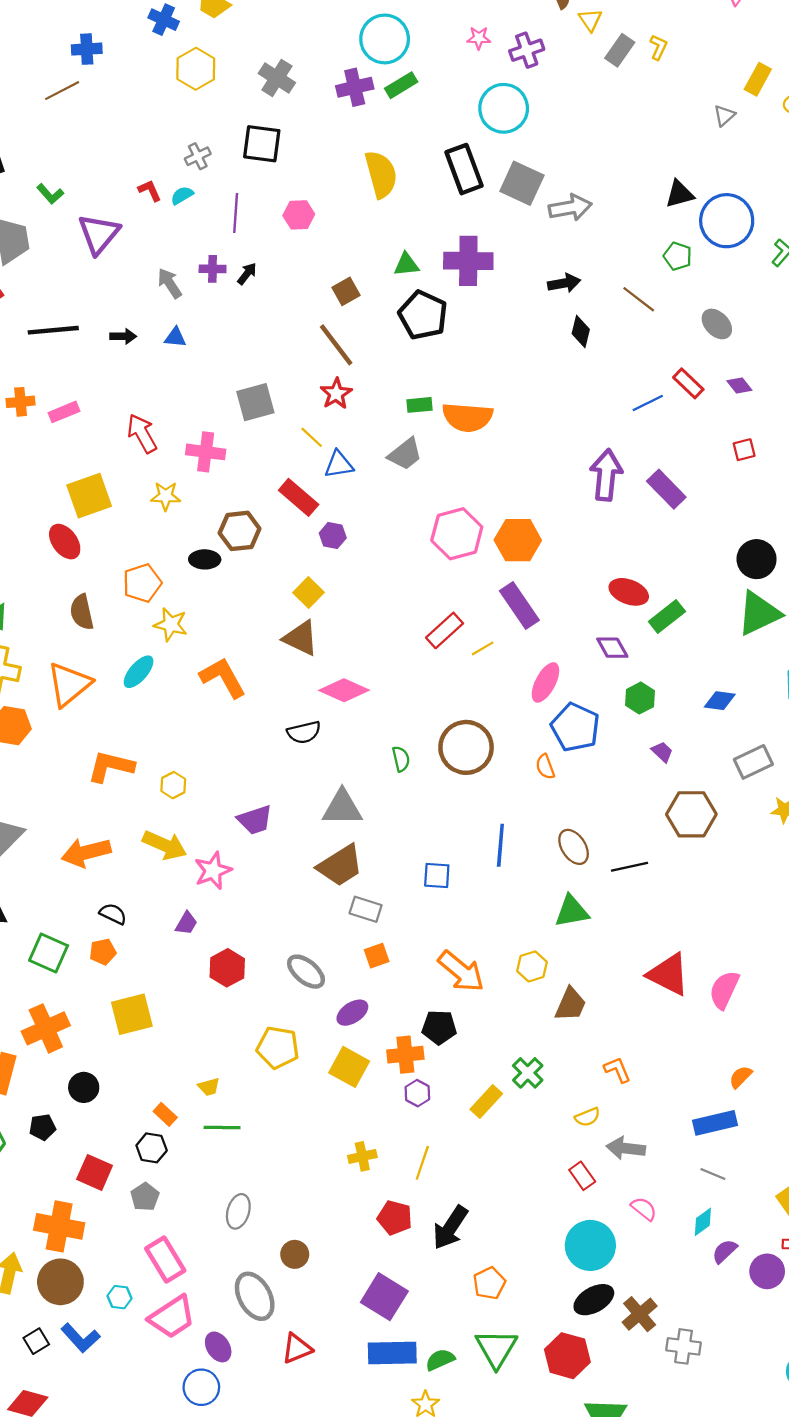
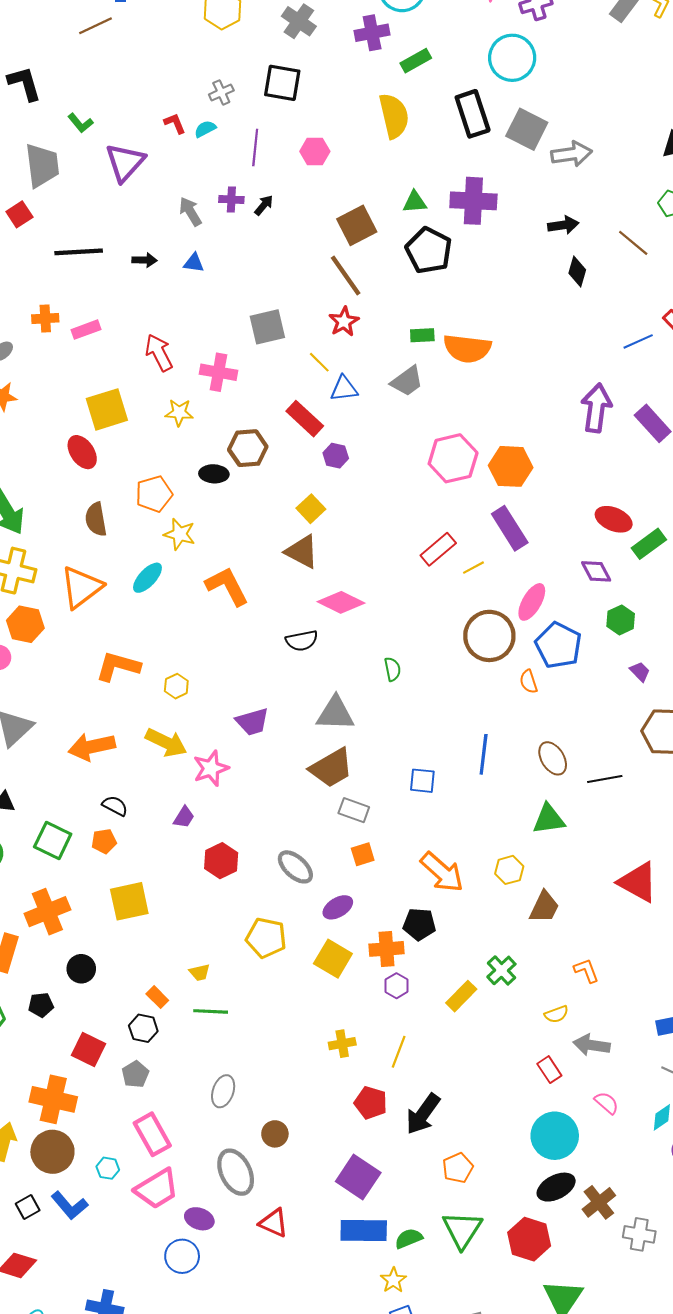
green rectangle: (401, 85) -> (416, 61), moved
brown square: (346, 291) -> (357, 225), size x1.5
brown circle: (466, 747) -> (489, 636), moved
purple ellipse: (218, 1347) -> (199, 1219), turned -40
red triangle: (297, 1349) -> (274, 1223), turned 44

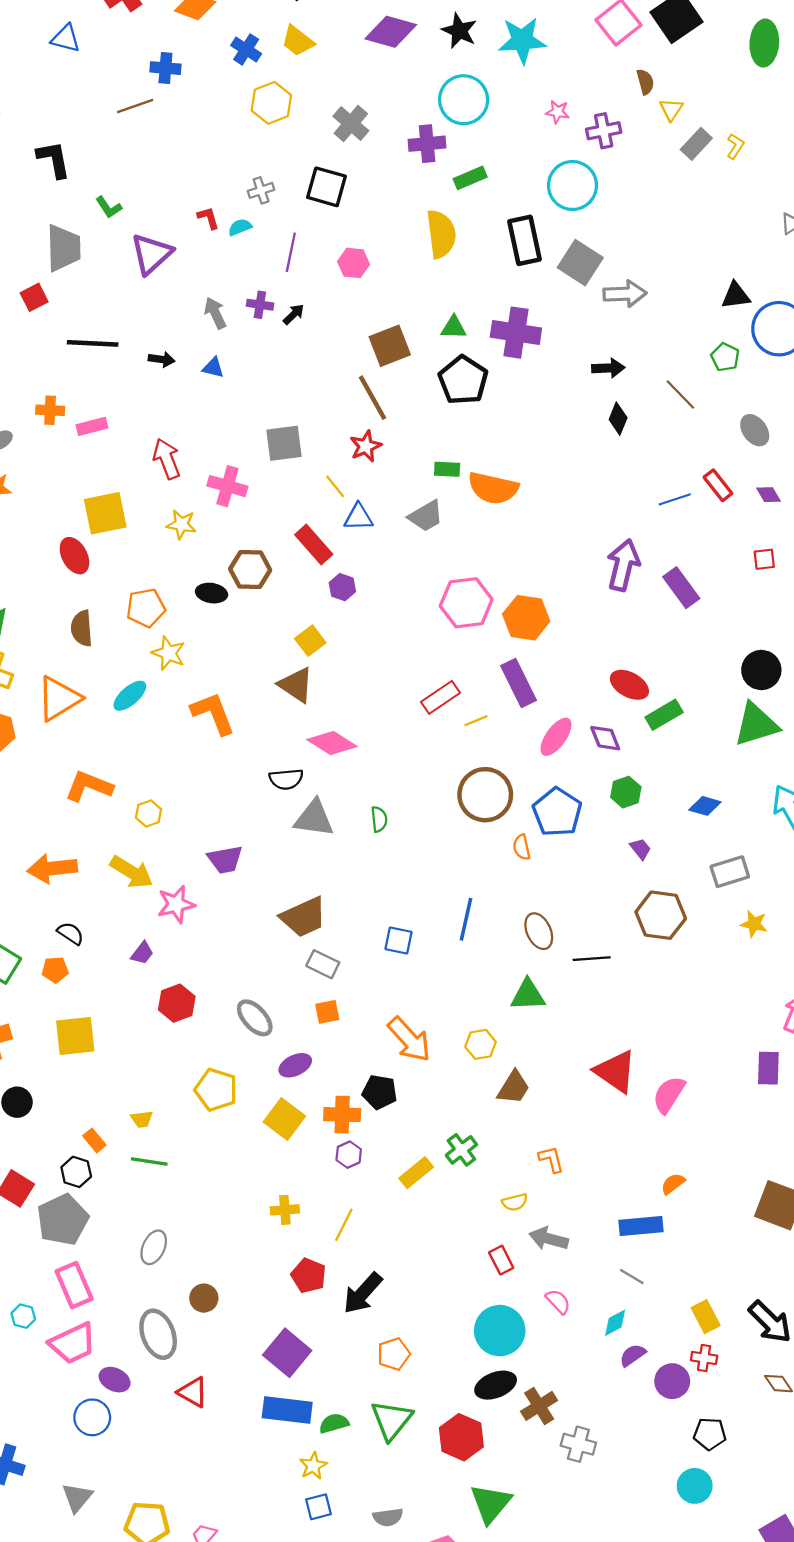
pink ellipse: (532, 602) -> (556, 737), moved
gray triangle: (335, 713) -> (314, 818), moved
gray pentagon: (135, 1074) -> (63, 1220), size x1.8

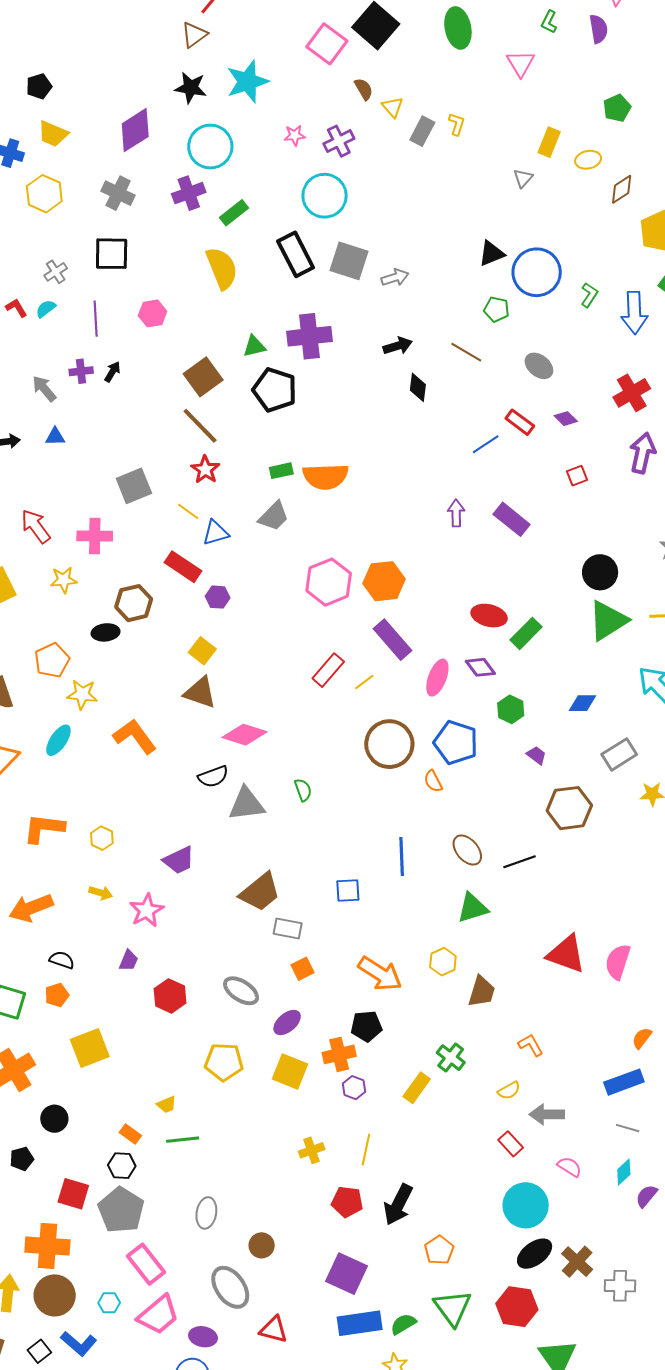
purple diamond: (391, 32) -> (135, 130), moved, turned -33
gray arrow: (625, 294) -> (395, 278), size x0.7
purple arrow: (623, 565) -> (456, 513), size x0.6
yellow arrow: (132, 872) -> (101, 893), size x0.6

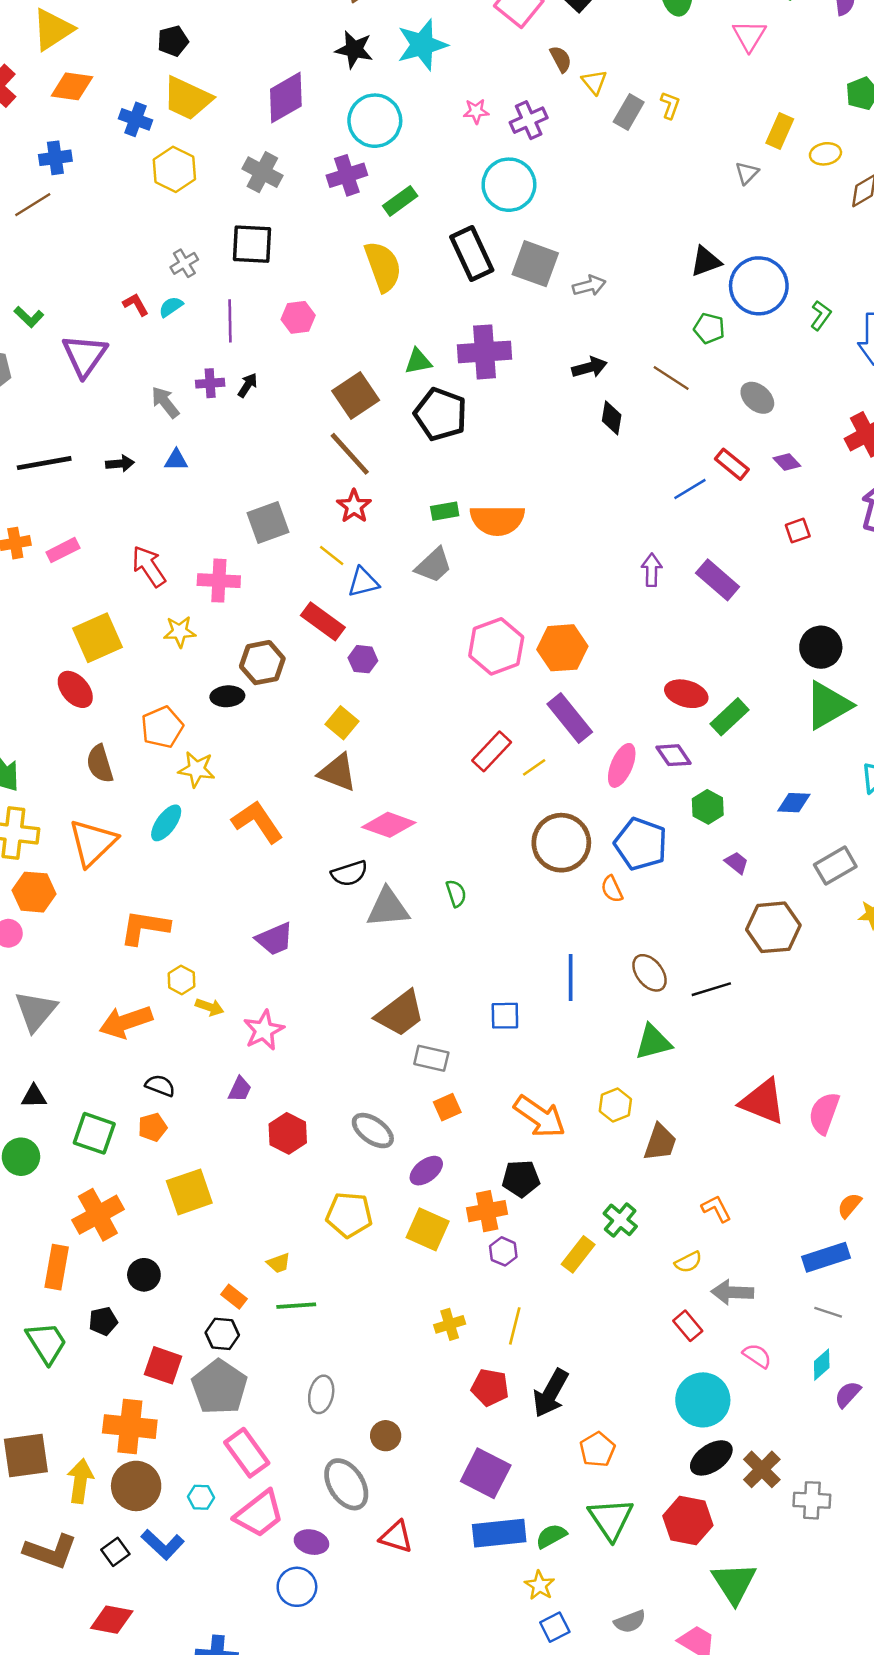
yellow trapezoid: (53, 134) -> (187, 98), size x1.4
yellow hexagon: (102, 838) -> (181, 980), moved
purple trapezoid: (179, 860) -> (275, 939), moved

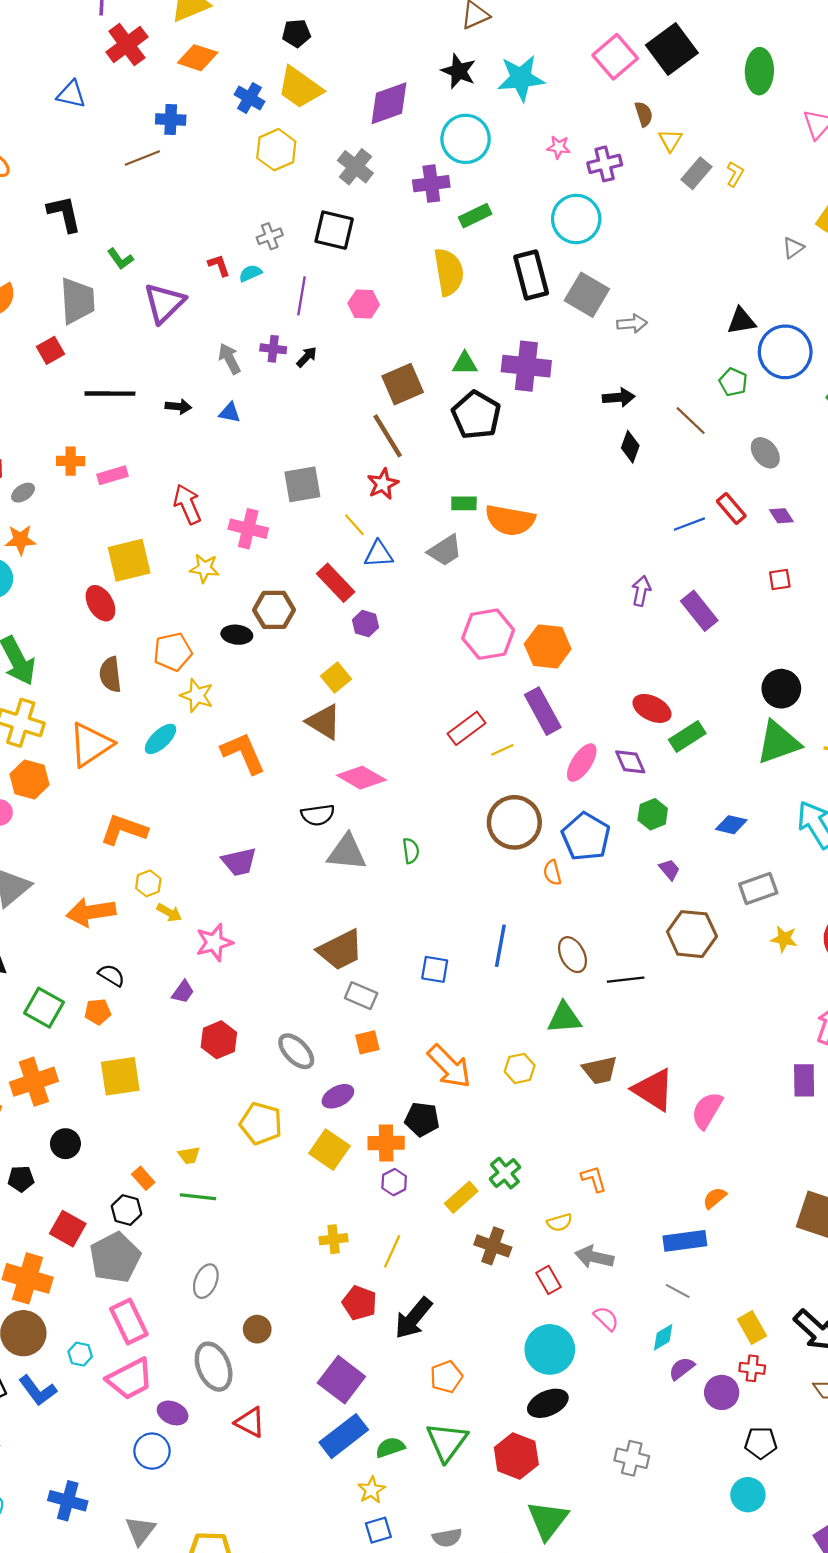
brown trapezoid: (660, 1142) -> (600, 1070), moved, turned 48
brown cross: (762, 1469) -> (493, 1246), moved, turned -36
blue rectangle: (499, 1533) -> (344, 1436), turned -42

